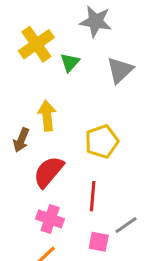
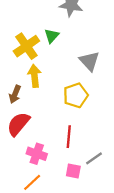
yellow cross: (36, 44) -> (26, 46), moved
gray triangle: (120, 70) -> (89, 61), moved, turned -30
red semicircle: (49, 172) -> (18, 124), moved

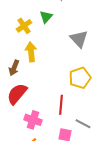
yellow cross: (26, 46) -> (24, 26), size x0.7
yellow pentagon: (76, 95) -> (80, 78), moved
gray line: (94, 158) -> (83, 124), turned 63

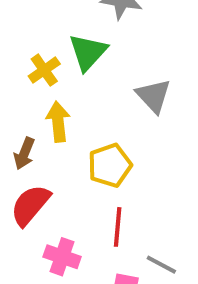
green triangle: (46, 17) -> (88, 52), size x1.5
yellow pentagon: (80, 78) -> (110, 165), moved

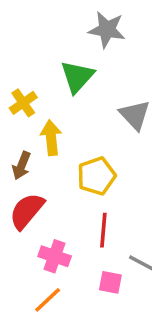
yellow cross: (44, 70) -> (23, 103), moved

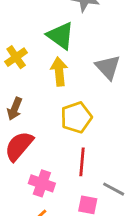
green triangle: (77, 77) -> (61, 36), turned -36
yellow arrow: (51, 138) -> (59, 71), moved

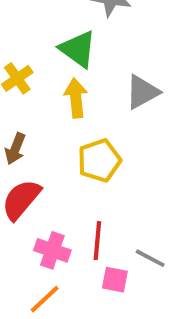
gray triangle: (108, 67) -> (142, 92), turned 44
red line: (82, 162) -> (97, 241), moved

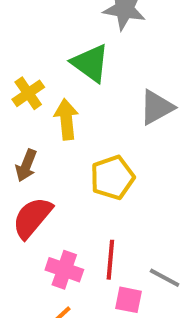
yellow arrow: (76, 98) -> (66, 119), moved

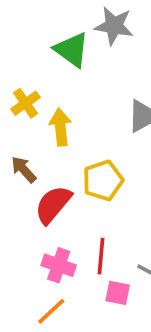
green triangle: (90, 63) -> (72, 50), moved
brown arrow: (26, 165) -> (24, 169), turned 116
red semicircle: (32, 218) -> (53, 204), moved

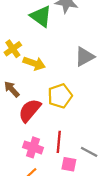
yellow arrow: (60, 127) -> (34, 63), turned 115

